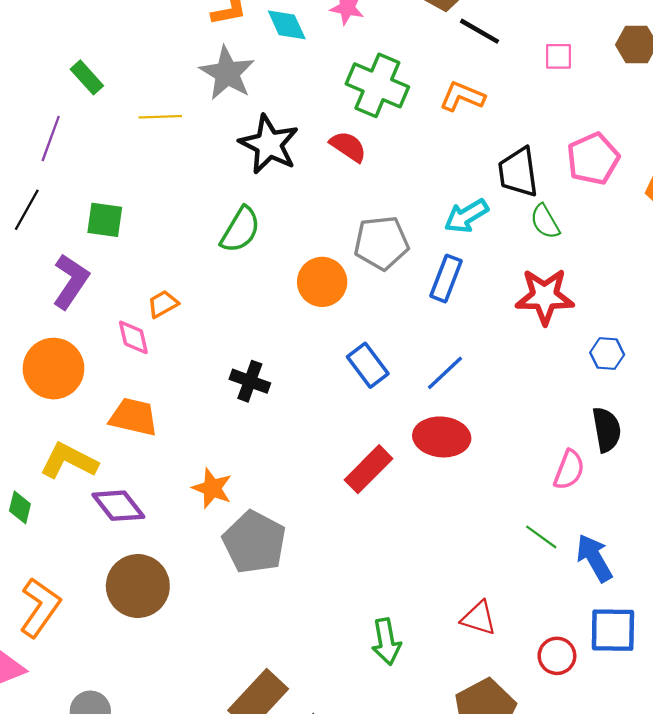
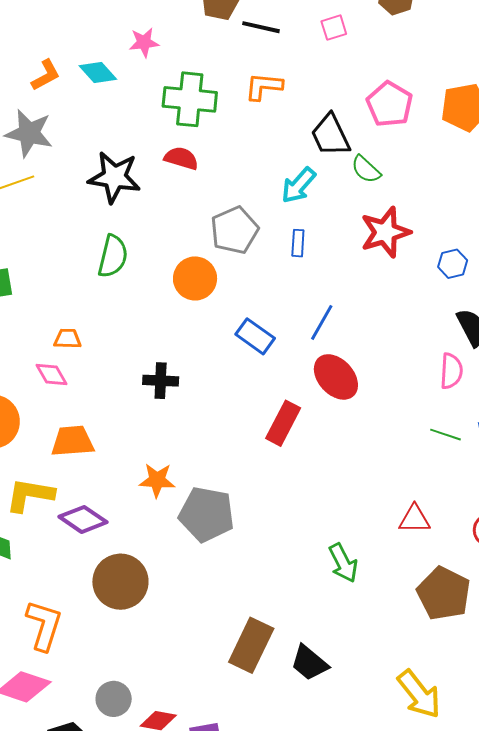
gray star: (227, 73) -> (29, 133), moved
blue rectangle: (446, 278) -> (298, 243), size x0.7
orange trapezoid: (163, 304) -> (67, 339), turned 48
red ellipse: (442, 437) -> (336, 377), turned 60

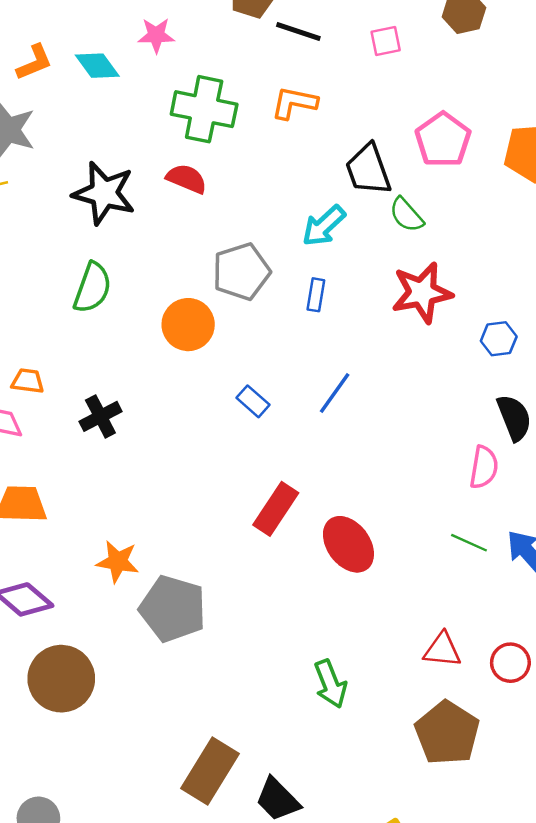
blue rectangle: (255, 336) -> (253, 401), size x0.7
red ellipse: (336, 377) -> (348, 544), moved
black cross: (161, 381) -> (100, 416), moved, turned -36
red triangle: (415, 519) -> (442, 650), moved

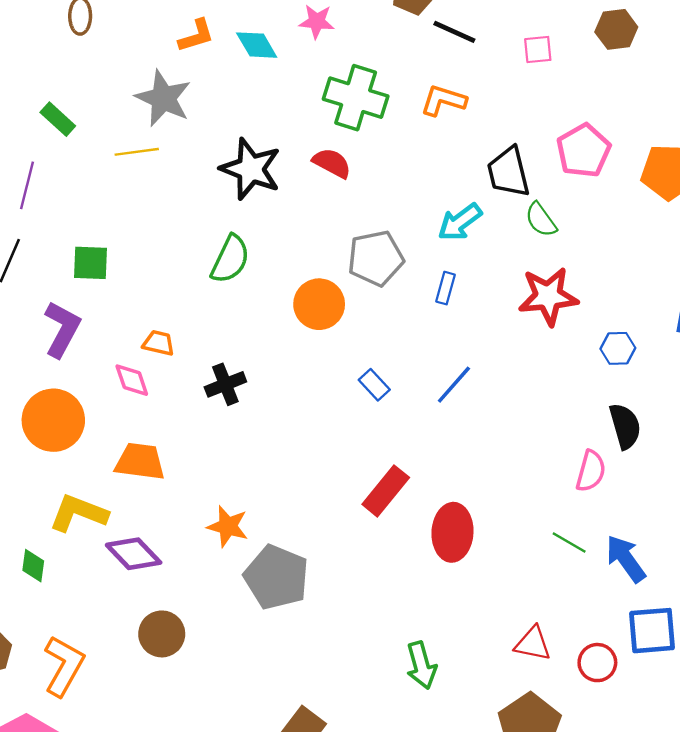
red ellipse: (348, 544) -> (452, 532), turned 34
brown circle: (61, 679) -> (162, 634), size x0.7

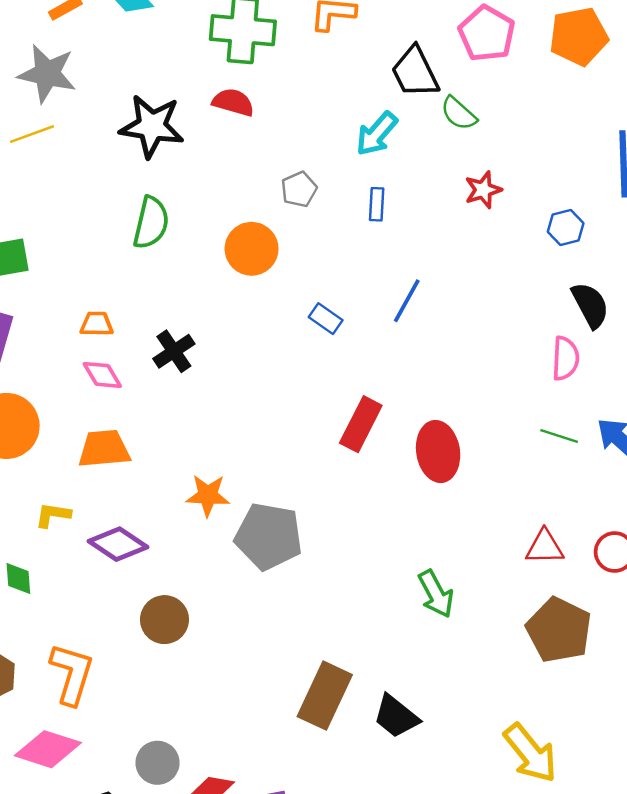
gray pentagon: (376, 258) -> (299, 189), size x0.6
red star: (548, 296) -> (483, 190), size x0.6
pink diamond: (132, 380) -> (102, 375), moved
yellow L-shape: (78, 513) -> (53, 515), size x0.6

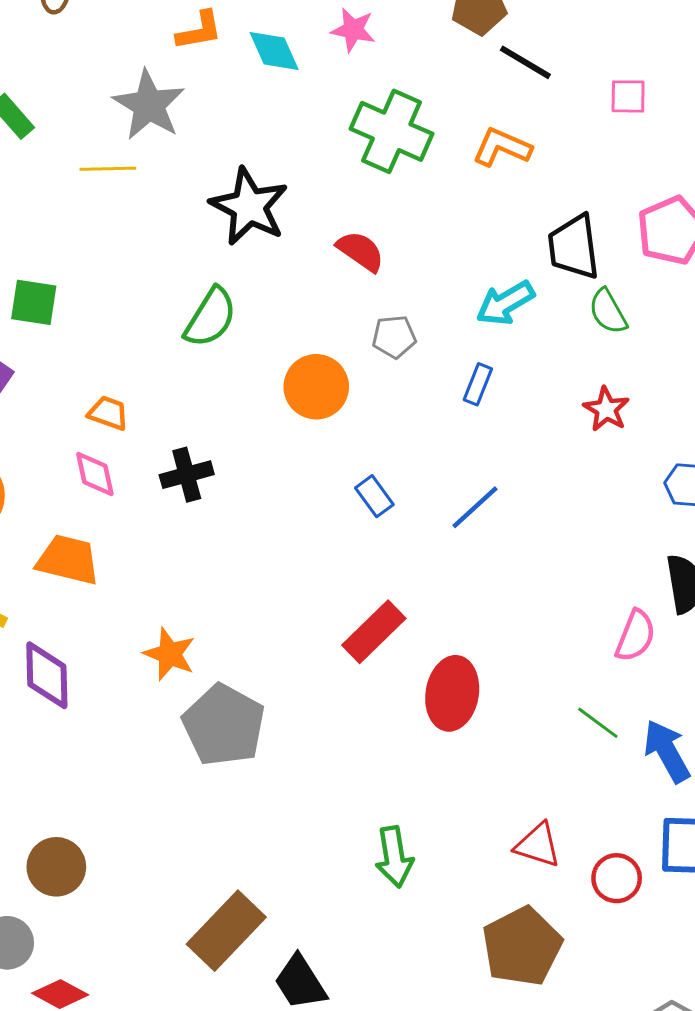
red semicircle: (233, 102) -> (361, 251), moved
red star: (483, 190) -> (606, 409), turned 30
purple diamond: (118, 544) -> (47, 675), turned 36
brown circle: (164, 620) -> (56, 867), moved

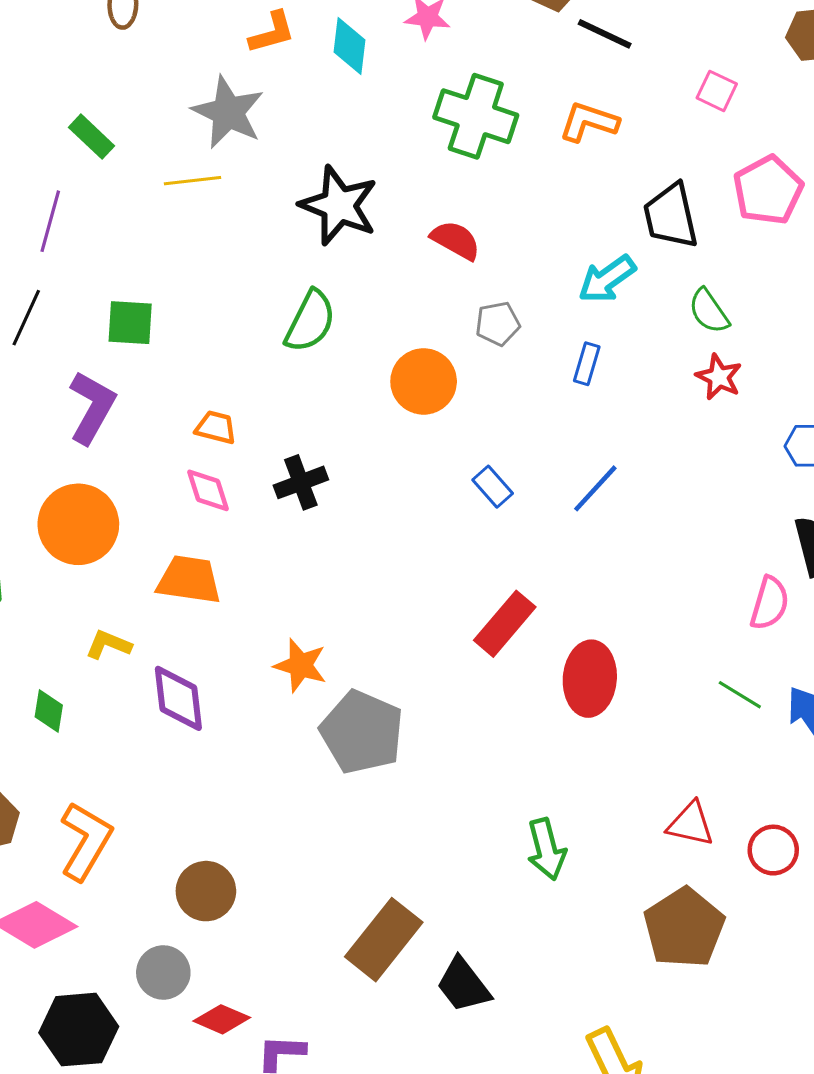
cyan diamond: (274, 51) -> (350, 46), turned 36
pink square: (628, 96) -> (717, 91), moved, turned 30
green semicircle: (608, 312) -> (709, 311), moved

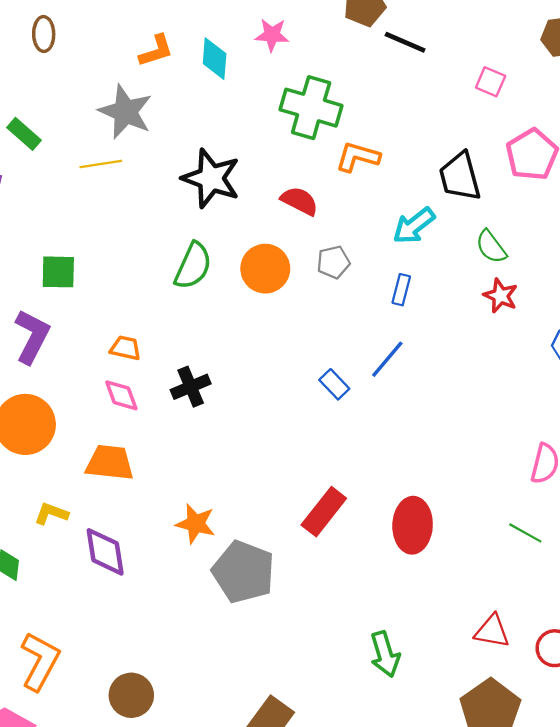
orange L-shape: (589, 122) -> (358, 157), moved
orange circle: (424, 381) -> (265, 269), moved
blue line: (595, 488) -> (387, 359), moved
red rectangle: (505, 624) -> (324, 512), moved

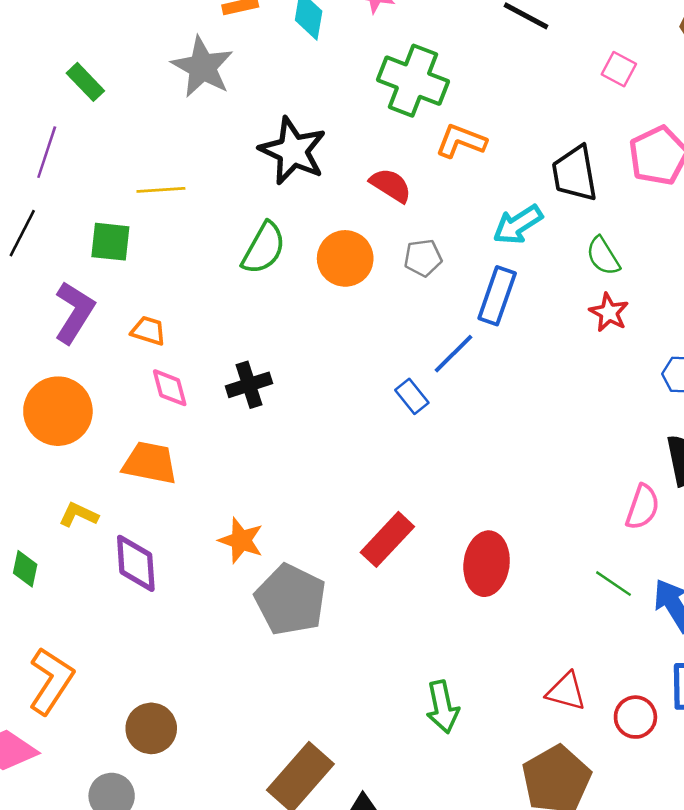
yellow line: (101, 164) -> (161, 190), moved
blue rectangle: (401, 290) -> (497, 296), size x1.6
orange trapezoid: (125, 348) -> (148, 331), moved
blue line: (387, 359) -> (454, 354), moved

